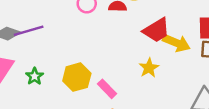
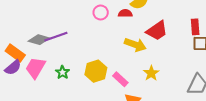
yellow arrow: (176, 43) -> (135, 45), moved
yellow star: (149, 68) -> (151, 73), moved

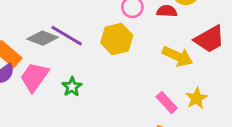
purple line: (56, 37) -> (67, 36), turned 45
yellow hexagon: (96, 71) -> (117, 39), moved
pink rectangle: (120, 79) -> (167, 102), moved

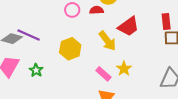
yellow hexagon: (117, 39) -> (70, 49), moved
yellow arrow: (177, 56) -> (107, 41), turned 35

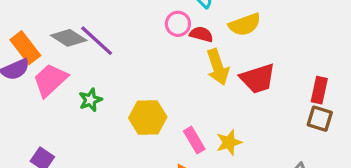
red semicircle: (97, 10) -> (201, 34), moved
yellow arrow: (107, 41) -> (218, 67), moved
yellow hexagon: (70, 49) -> (148, 118), moved

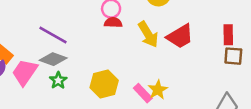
red semicircle: (201, 34) -> (113, 23), moved
gray diamond: (69, 38) -> (53, 59), moved
yellow star: (229, 142) -> (158, 90), moved

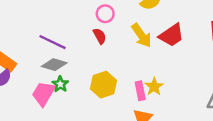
red semicircle: (113, 23) -> (100, 36), moved, turned 63
pink trapezoid: (25, 72) -> (43, 94), moved
pink rectangle: (143, 93) -> (140, 91), turned 36

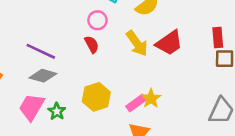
green star: (60, 84) -> (57, 111), moved
pink rectangle: (140, 91) -> (136, 103), turned 66

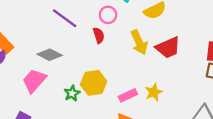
purple line: (41, 51) -> (65, 18), moved
yellow star: (151, 98) -> (154, 92), moved
green star: (57, 111) -> (72, 93), moved

